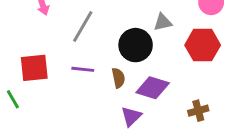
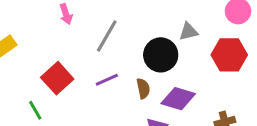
red square: (34, 68) -> (57, 78), turned -36
purple line: (83, 69) -> (107, 80), turned -30

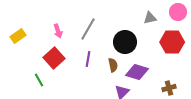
pink arrow: (66, 14) -> (58, 31), moved
gray triangle: (188, 32) -> (150, 18), moved
purple line: (107, 80) -> (88, 59), turned -56

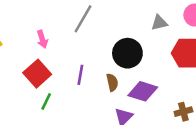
gray line: (88, 29) -> (83, 19), moved
green line: (39, 80) -> (46, 101), moved, turned 56

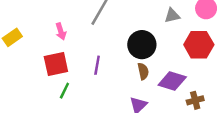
red square: (37, 74) -> (56, 64), turned 30
brown semicircle: (112, 82) -> (143, 71), moved
purple diamond: (143, 91) -> (172, 81), moved

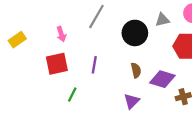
black circle: (142, 45) -> (135, 33), moved
green line: (64, 91) -> (72, 95), moved

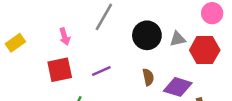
gray triangle: (162, 20) -> (178, 39), moved
purple line: (94, 65) -> (101, 71), turned 56

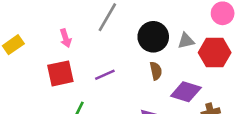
brown semicircle: (148, 77) -> (156, 71), moved

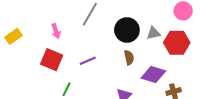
red square: (60, 73) -> (52, 60), turned 35

